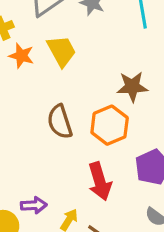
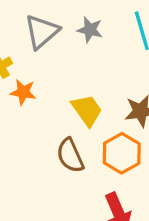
yellow trapezoid: (62, 51) -> (87, 110), moved

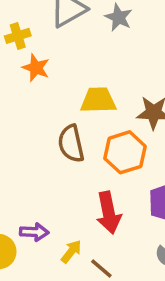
yellow trapezoid: (87, 110) -> (98, 100), turned -68

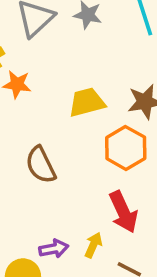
brown semicircle: (71, 144) -> (41, 165), moved
yellow arrow: (71, 251) -> (93, 245), moved

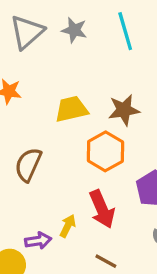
brown semicircle: (41, 165) -> (28, 165), turned 48
yellow arrow: (93, 245) -> (68, 226), moved

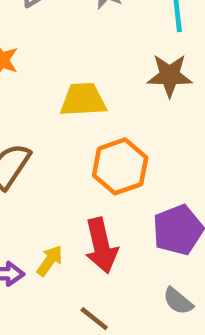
brown star: (124, 110) -> (170, 75), moved

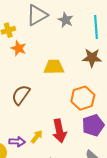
orange hexagon: (120, 166) -> (83, 98), moved

